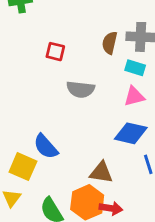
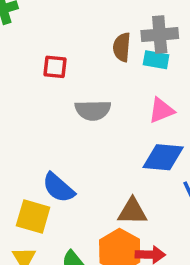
cyan rectangle: (135, 68) -> (156, 60), moved

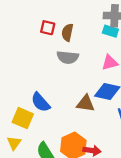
brown semicircle: (122, 47) -> (67, 32), moved
brown triangle: (132, 211) -> (85, 103), moved

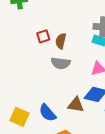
red square: (48, 28) -> (43, 36), turned -32
blue semicircle: (41, 102) -> (47, 113), moved

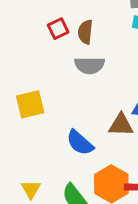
yellow square: (20, 117) -> (30, 104), moved, turned -30

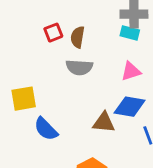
blue semicircle: (80, 143) -> (46, 129), moved

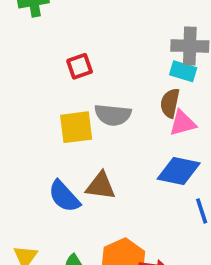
brown semicircle: (78, 37) -> (170, 103), moved
yellow square: (24, 99) -> (76, 127), moved
brown triangle: (104, 122) -> (101, 186), moved

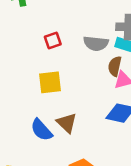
gray semicircle: (113, 115) -> (96, 43), moved
brown triangle: (101, 186) -> (67, 123), turned 35

